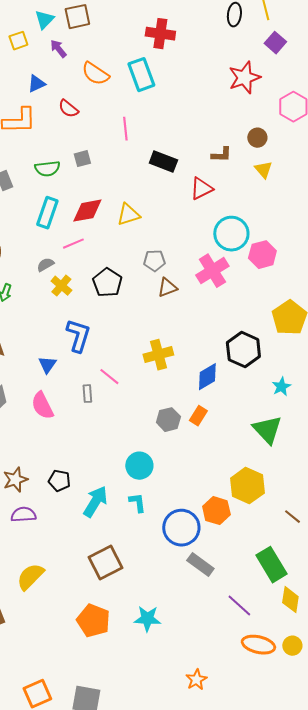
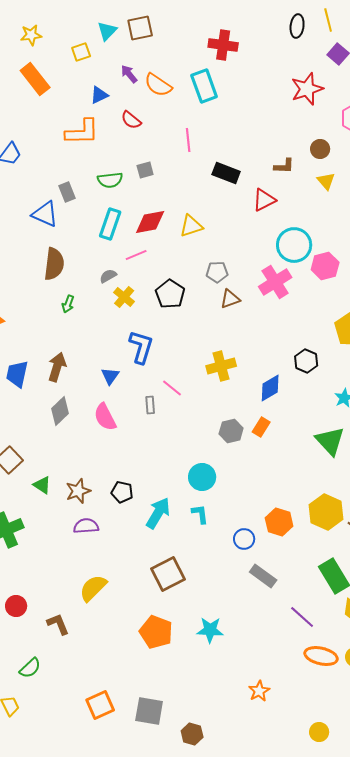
purple arrow: (58, 49) -> (129, 74), moved
black hexagon: (243, 350) -> (306, 361), size x0.7
yellow hexagon: (247, 486) -> (326, 512), moved
blue circle: (181, 528) -> (244, 539), size x0.6

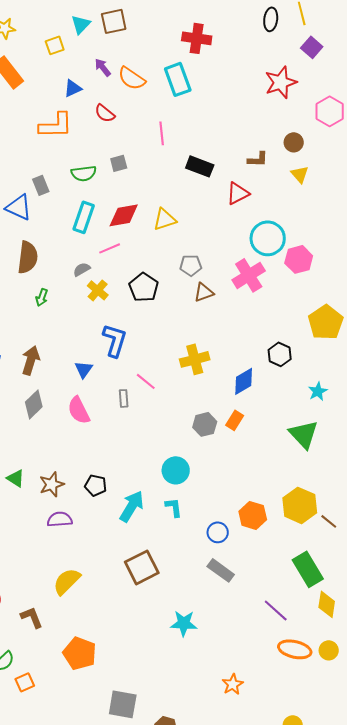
gray rectangle: (263, 576) -> (221, 570), moved
orange pentagon: (156, 632) -> (80, 653), moved
orange square: (100, 705) -> (25, 682), moved, size x0.7

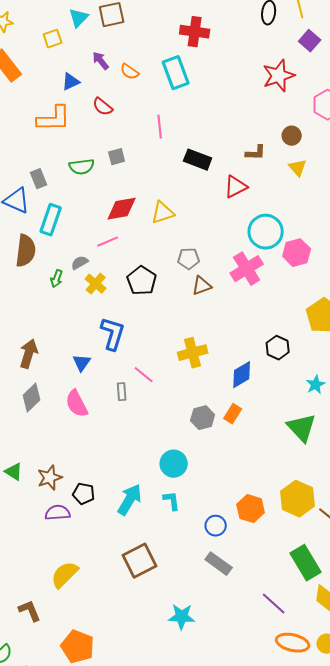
orange semicircle: (132, 78) -> (130, 72), size x0.7
cyan rectangle: (84, 217) -> (51, 220), moved
green arrow: (42, 297) -> (57, 279), moved
black pentagon: (96, 485) -> (84, 494), moved

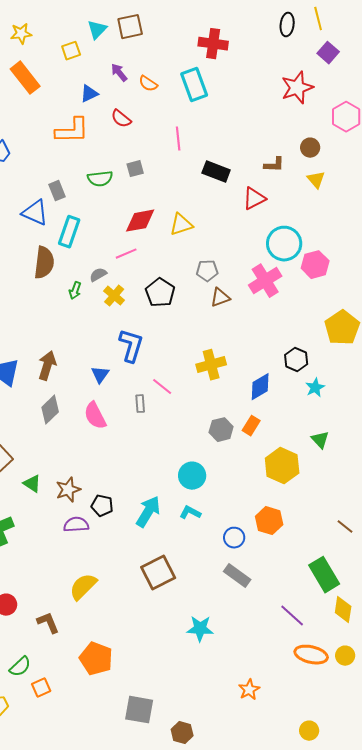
cyan star: (316, 385) -> (315, 388), moved
green triangle: (302, 428) -> (320, 440), size x0.6
yellow hexagon: (298, 499) -> (282, 466), moved
cyan L-shape: (172, 501) -> (190, 513), turned -55

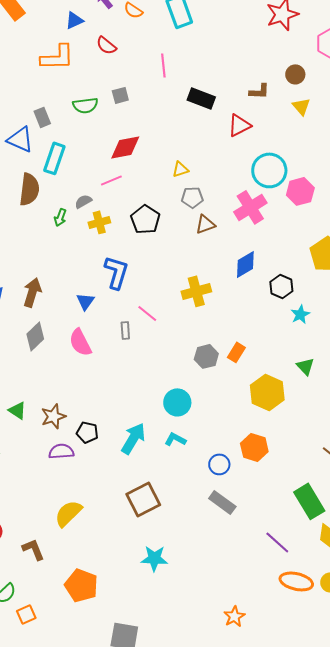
yellow triangle: (181, 225) -> (180, 169), moved, size x0.7
yellow cross: (114, 296) -> (99, 222), turned 35
blue diamond: (260, 387) -> (245, 264), moved
cyan star: (200, 629) -> (154, 558), moved

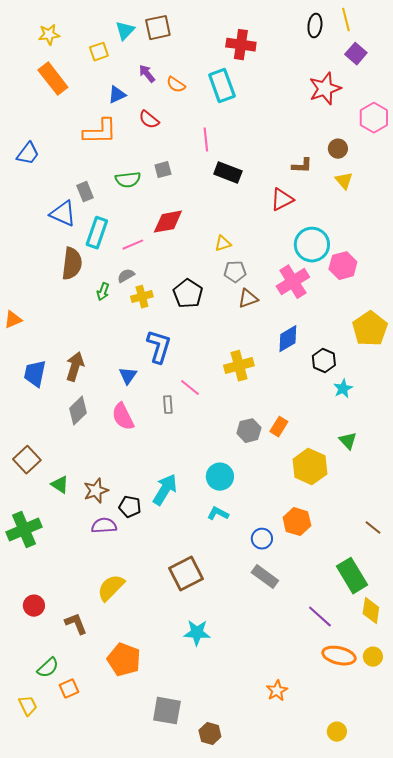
black rectangle: (201, 98) -> (228, 173), moved
pink line: (111, 180) -> (133, 245), moved
cyan arrow: (133, 438) -> (165, 490), moved

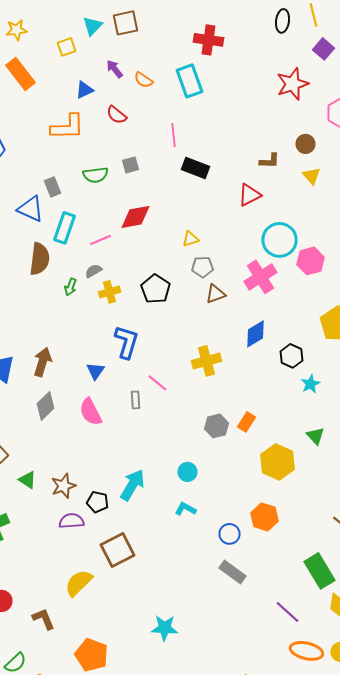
cyan circle: (220, 477) -> (188, 472), size x0.7
brown square: (186, 574) -> (118, 550), moved

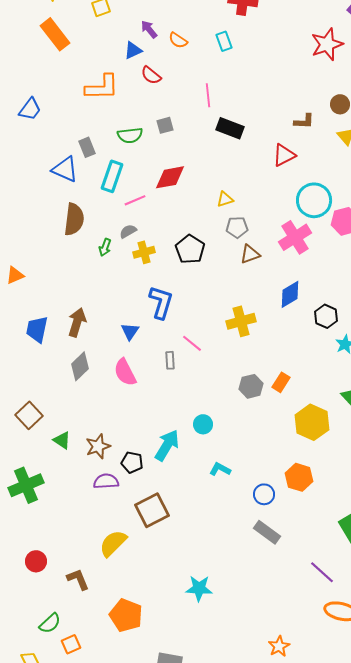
cyan rectangle: (190, 81) -> (224, 41), size x0.6
blue triangle: (84, 90) -> (133, 50), moved
cyan rectangle: (64, 228) -> (112, 176), moved
cyan circle: (188, 472) -> (203, 424), moved

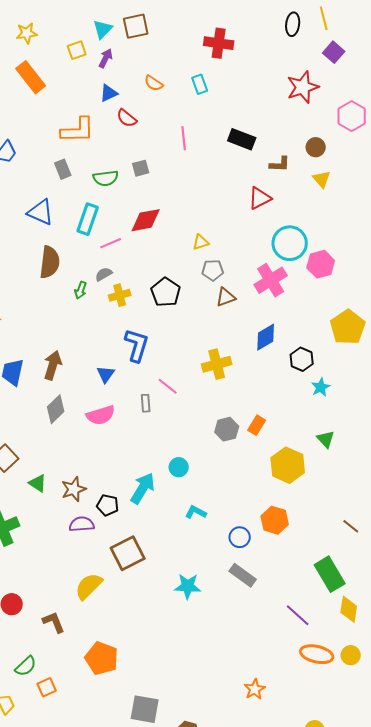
purple arrow: (149, 29) -> (106, 58), moved, turned 66
black rectangle: (230, 128) -> (242, 139), moved
gray rectangle: (87, 147) -> (63, 169), moved
pink semicircle: (125, 372) -> (101, 415), turned -80
cyan star: (199, 588) -> (188, 586), moved

